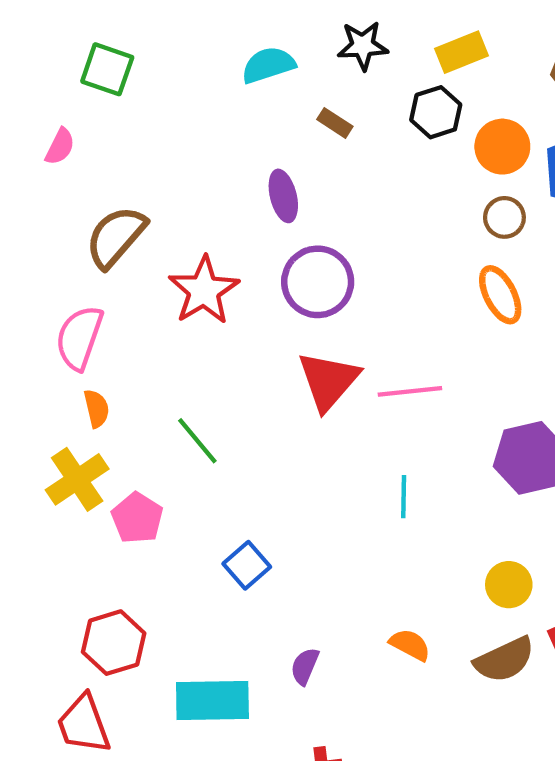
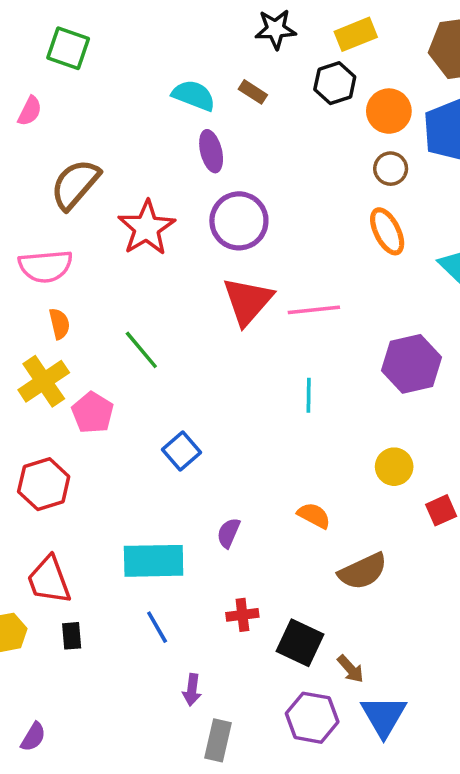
cyan semicircle: (268, 65) -> (194, 95), moved, turned 39
pink semicircle: (79, 338) -> (45, 266), turned -114
red hexagon: (114, 643) -> (44, 484), moved
brown semicircle: (504, 660) -> (363, 571), moved

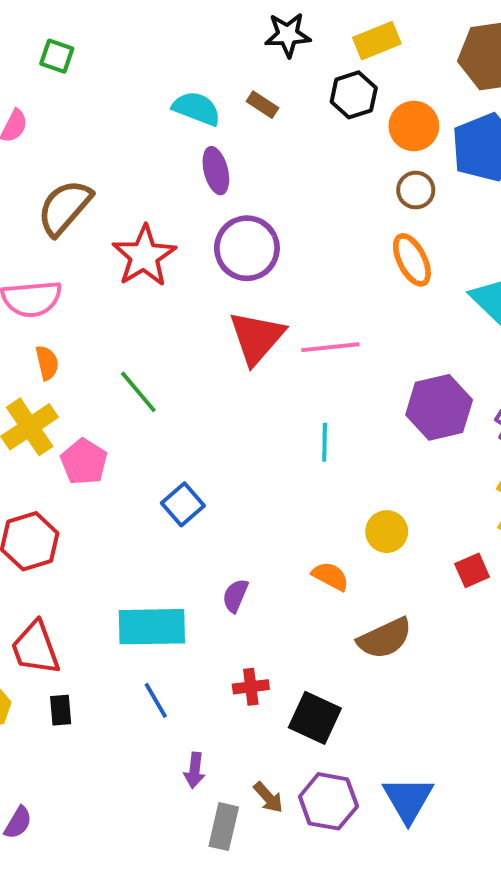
green square: (68, 48) -> (57, 56), size x0.7
yellow circle: (394, 467) -> (387, 532), moved
brown arrow: (351, 669) -> (268, 797), moved

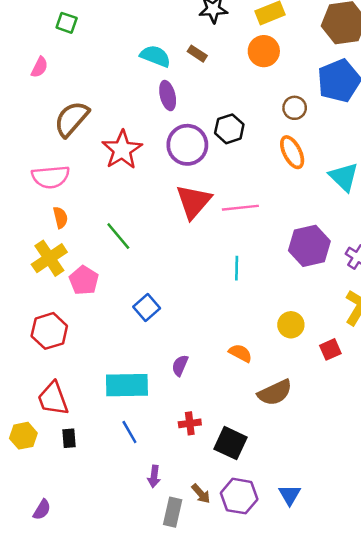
black hexagon: (354, 95) -> (229, 129), moved
orange circle: (414, 126) -> (264, 51), moved
yellow circle: (387, 532) -> (291, 325), moved
blue triangle: (408, 799) -> (290, 495), size x0.7

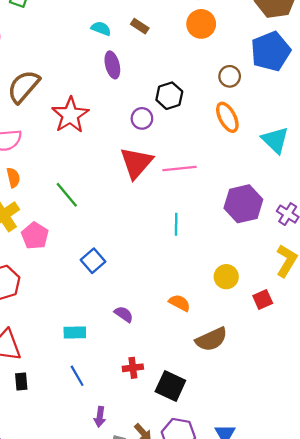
cyan semicircle: (155, 56) -> (101, 28), size x0.7
purple circle: (187, 145) -> (142, 118), moved, size x0.6
purple semicircle: (180, 365) -> (124, 314), turned 102
cyan rectangle: (127, 385) -> (75, 332), size x0.6

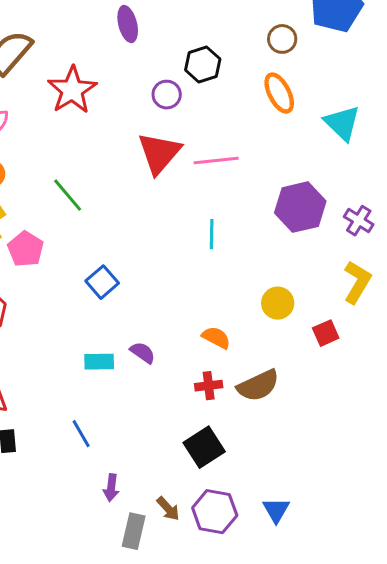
cyan rectangle: (75, 332) -> (99, 362), moved
red cross: (133, 368) -> (209, 386), moved
black square: (170, 386) -> (204, 447), turned 32

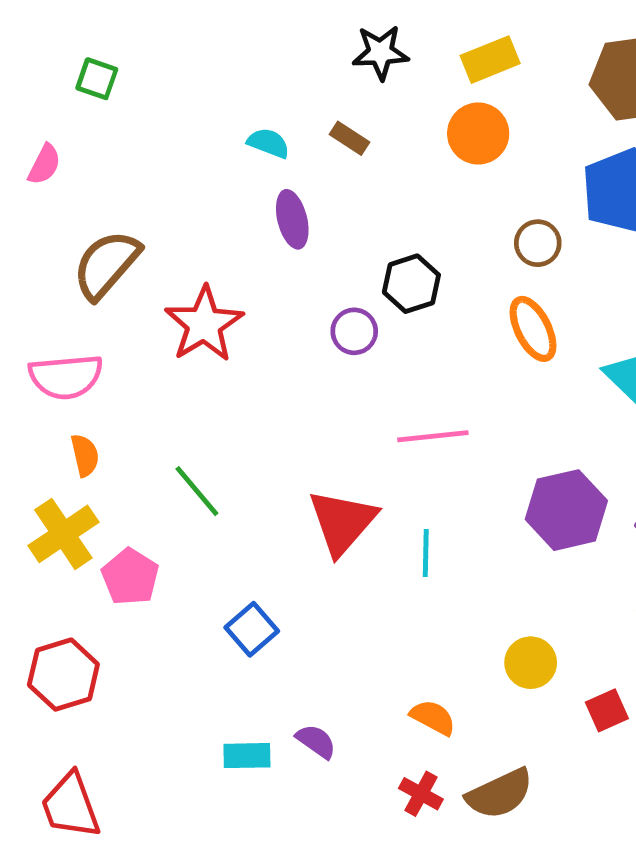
red triangle: (159, 153) -> (342, 522), moved
red cross: (209, 386) -> (421, 794), turned 36

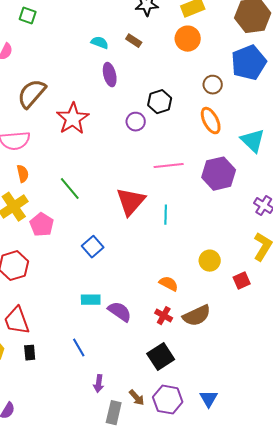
purple hexagon: (566, 510) -> (219, 174), moved
purple semicircle: (316, 741) -> (120, 312), moved, size x1.4

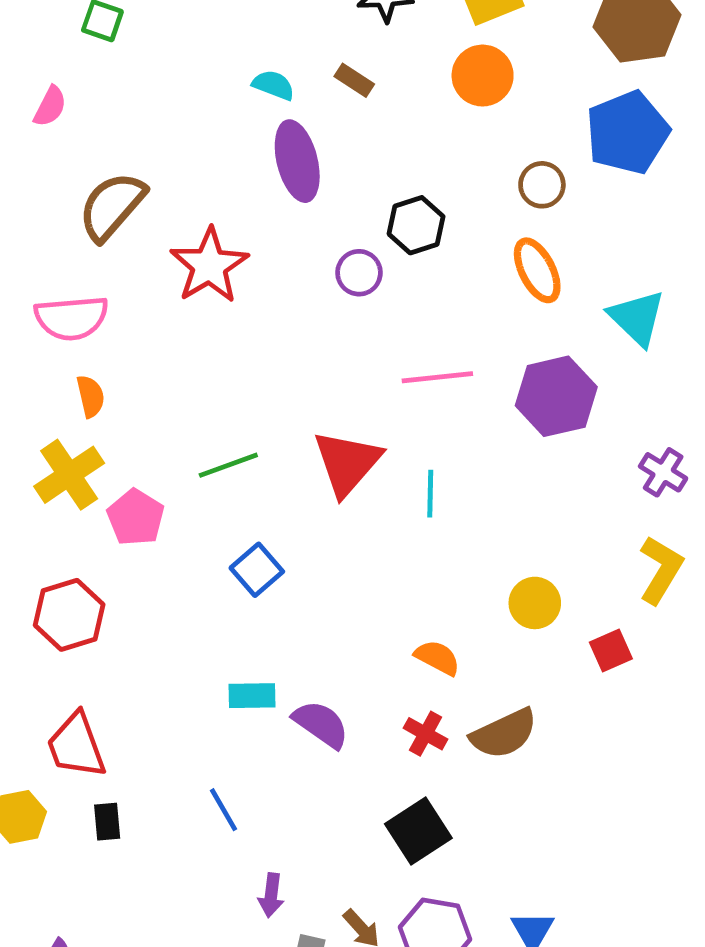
purple ellipse: (110, 75) -> (297, 161), size x1.4
green line: (70, 189) -> (228, 465), moved, turned -70

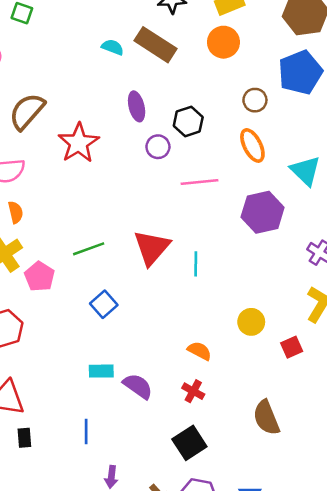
brown rectangle: (354, 80) -> (155, 45), size x2.0
purple ellipse: (297, 161) -> (137, 106), moved, size x0.7
pink line: (437, 377) -> (200, 182), moved
brown semicircle: (504, 734) -> (266, 418), moved, turned 93
blue line: (224, 810) -> (86, 431), turned 30

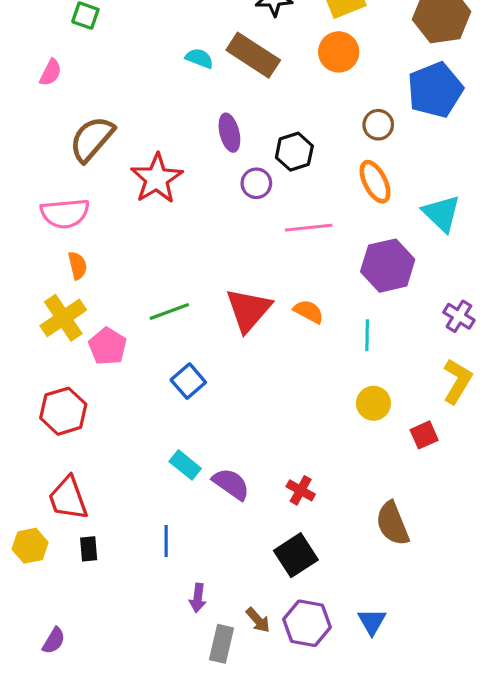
cyan line: (196, 264) -> (367, 335), moved
orange semicircle: (200, 351) -> (309, 311), moved
cyan rectangle: (101, 371) -> (185, 465), turned 40

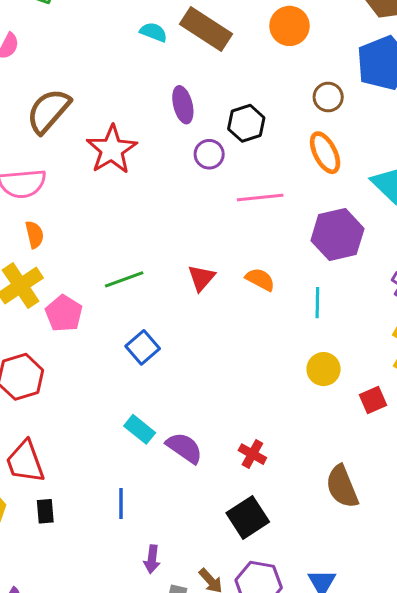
red triangle: (248, 310) -> (201, 278), size x0.6

